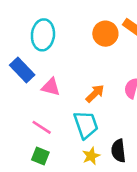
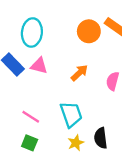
pink triangle: (51, 87) -> (39, 66), moved
orange arrow: (95, 93) -> (79, 73), moved

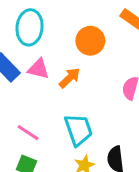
orange circle: (89, 31) -> (90, 41), moved
orange arrow: (79, 73) -> (70, 78), moved

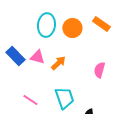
cyan ellipse: (30, 27) -> (46, 25), moved
orange circle: (90, 41) -> (72, 28), moved

